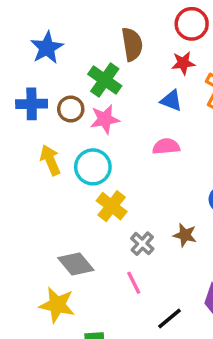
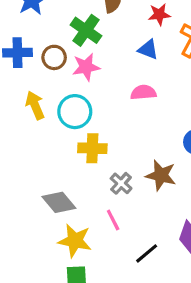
yellow cross: (112, 206) -> (92, 148), turned -36
brown star: (185, 235) -> (161, 175), size x1.4
yellow star: (57, 305) -> (75, 241), moved

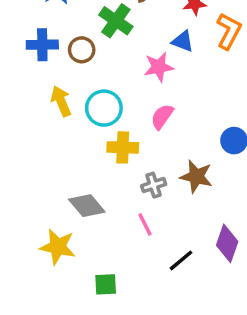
pink star: (86, 67) -> (159, 67), moved
pink semicircle: (143, 92) -> (162, 117), moved, turned -50
gray cross: (121, 183) -> (154, 185), turned 30
yellow star: (75, 241) -> (58, 247), moved

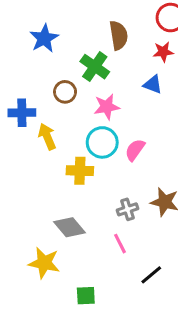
blue cross: (42, 45) -> (22, 113), moved
pink star: (159, 67) -> (107, 107), moved
cyan circle: (104, 108) -> (102, 142), moved
yellow cross: (123, 147) -> (80, 171), moved

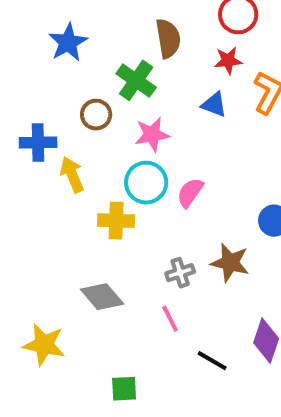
yellow star: (44, 263) -> (44, 345), moved
black line: (151, 275) -> (212, 361), turned 70

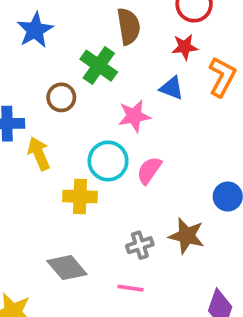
pink star: (152, 135) -> (134, 116), moved
pink line: (170, 319) -> (130, 288), turned -55

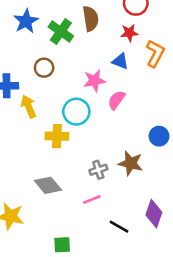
green cross: (99, 66) -> (61, 32), moved
pink semicircle: (149, 170) -> (116, 100), moved
pink line: (130, 288) -> (92, 199), turned -30

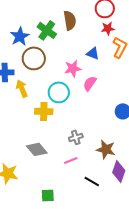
blue star: (26, 21) -> (20, 36), moved
red star: (129, 33) -> (108, 28), moved
brown circle: (44, 68) -> (34, 58), size x1.5
brown star: (131, 163) -> (106, 149), moved

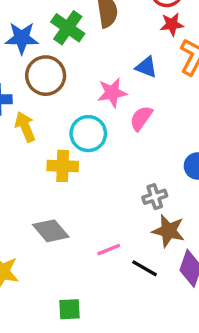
blue star: (20, 36) -> (22, 38), turned 30
gray cross: (76, 137) -> (155, 197), moved
black line: (92, 181) -> (145, 268), moved

